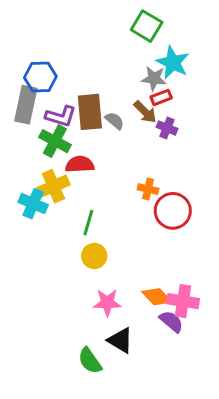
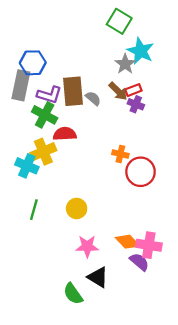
gray star: (154, 78) -> (125, 64), turned 30
red rectangle: (161, 97) -> (133, 90), moved
green line: (88, 223) -> (34, 210), moved

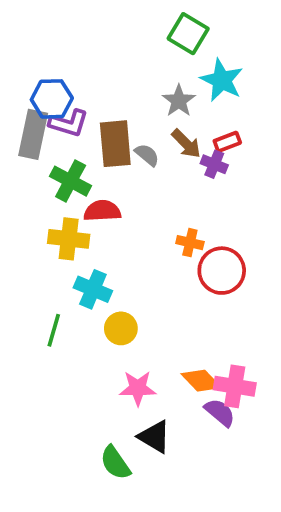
gray star: (125, 64) -> (179, 101), moved
red rectangle: (133, 90) -> (227, 142), moved
purple L-shape: (49, 95) -> (69, 123), moved
yellow cross: (43, 152) -> (69, 239), turned 30
cyan cross: (27, 166) -> (93, 289), moved

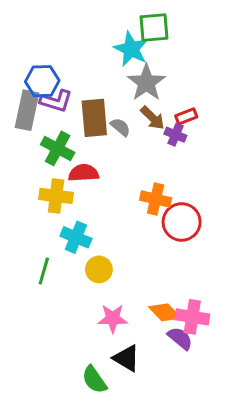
green square: (188, 34) -> (154, 28), turned -36
cyan star: (222, 80) -> (131, 49), moved
gray star: (179, 101) -> (146, 83), size x1.4
orange cross: (190, 243) -> (156, 199), size x1.4

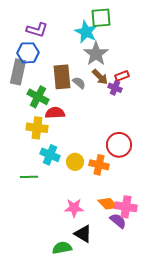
purple L-shape: (56, 101) -> (37, 30), moved
orange cross: (156, 199) -> (99, 165), moved
yellow circle: (99, 269) -> (75, 162), moved
green line: (44, 271) -> (29, 177), turned 72
green semicircle: (94, 380) -> (62, 248), turned 114

